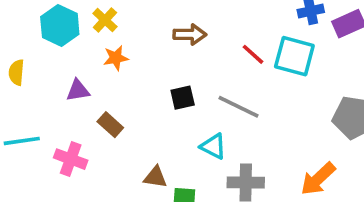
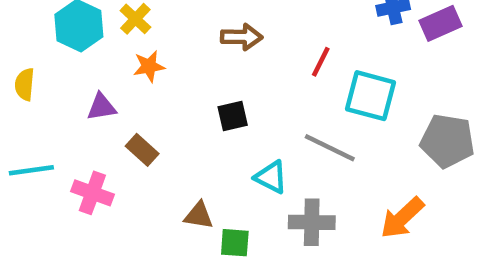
red line: (253, 54) -> (321, 62), turned 75
cyan square: (294, 56) -> (371, 96), moved
gray line: (239, 107) -> (330, 148), moved

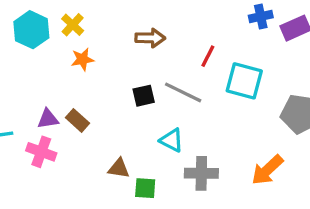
purple triangle: (101, 107) -> (48, 119), moved
gray line: (330, 148) -> (183, 92), moved

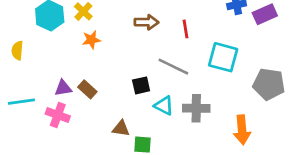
red line: (208, 56) -> (185, 29), moved, turned -36
black square: (144, 96) -> (141, 85), moved
orange arrow: (267, 170) -> (242, 130), turned -52
gray cross: (201, 173) -> (196, 108), moved

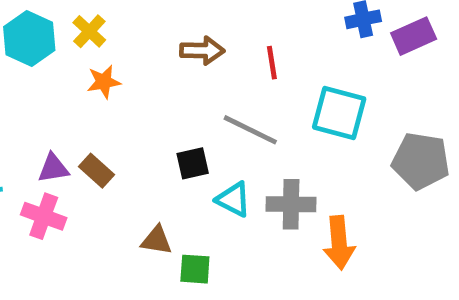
orange arrow: (242, 130) -> (339, 243), moved

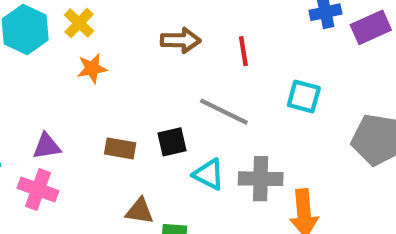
cyan square: (339, 113) -> (304, 97), size x0.7
brown rectangle: (97, 171) -> (120, 148), moved, turned -32

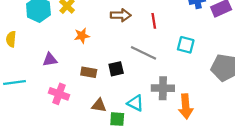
orange star: (92, 68) -> (82, 36), moved
purple triangle: (47, 146) -> (50, 60), moved
cyan triangle: (209, 174) -> (135, 103), moved
pink cross: (38, 189) -> (59, 94), moved

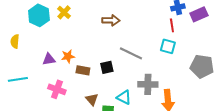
red line: (154, 21) -> (172, 25), moved
orange star: (82, 36) -> (68, 56), moved
brown triangle: (99, 105) -> (92, 99), turned 40

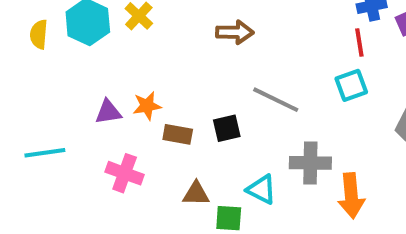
yellow semicircle: (15, 41) -> (39, 34), moved
cyan square: (168, 46) -> (351, 85), turned -35
brown triangle: (92, 99) -> (196, 194), turned -48

